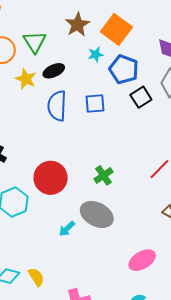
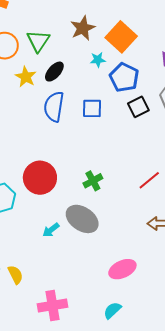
black ellipse: (54, 71) -> (54, 72), turned -30

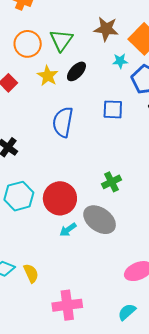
brown star: (83, 28) -> (106, 29), turned 30
blue semicircle: (54, 107) -> (63, 122), moved
red circle: (40, 178) -> (60, 198), moved

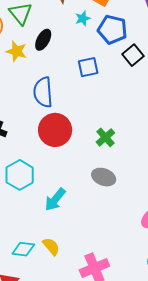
red circle: (60, 198) -> (55, 130), moved
gray ellipse: (100, 220) -> (104, 177), size x0.7
cyan arrow: (68, 230) -> (55, 200), moved, size x1.4

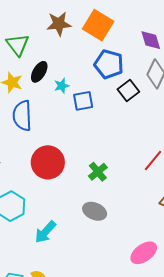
cyan star: (83, 18) -> (62, 86), moved
blue semicircle: (43, 92) -> (22, 116), moved

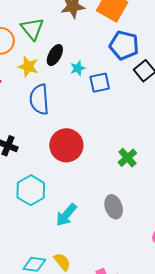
green cross: (98, 172) -> (127, 158), moved
gray ellipse: (95, 211) -> (114, 207), moved, turned 50

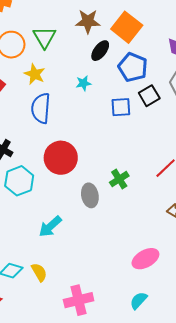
black ellipse: (55, 55) -> (100, 51), moved
blue square: (100, 83) -> (121, 107), moved
cyan hexagon: (31, 190) -> (19, 181), moved
gray ellipse: (114, 207) -> (90, 195), moved

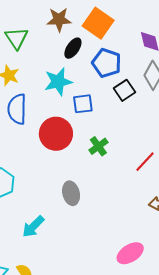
cyan star: (83, 83) -> (58, 82), size x1.8
blue square: (121, 107) -> (83, 104), moved
red circle: (61, 158) -> (56, 134), moved
green cross: (119, 179) -> (98, 146), moved

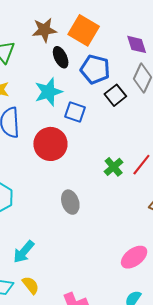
black ellipse: (73, 48) -> (61, 57), turned -55
blue square: (83, 104) -> (75, 112), turned 30
green cross: (98, 146) -> (114, 167), moved
cyan arrow: (33, 227) -> (24, 252), moved

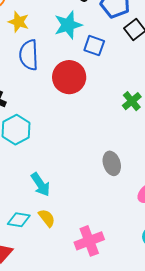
gray ellipse: (70, 202) -> (112, 163), moved
cyan arrow: (24, 252) -> (40, 184), turned -75

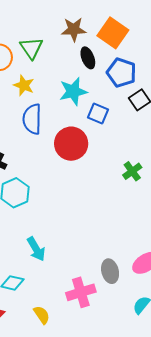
gray ellipse: (112, 163) -> (110, 271), moved
yellow semicircle: (47, 218) -> (42, 315), moved
pink cross: (89, 241) -> (81, 292), moved

